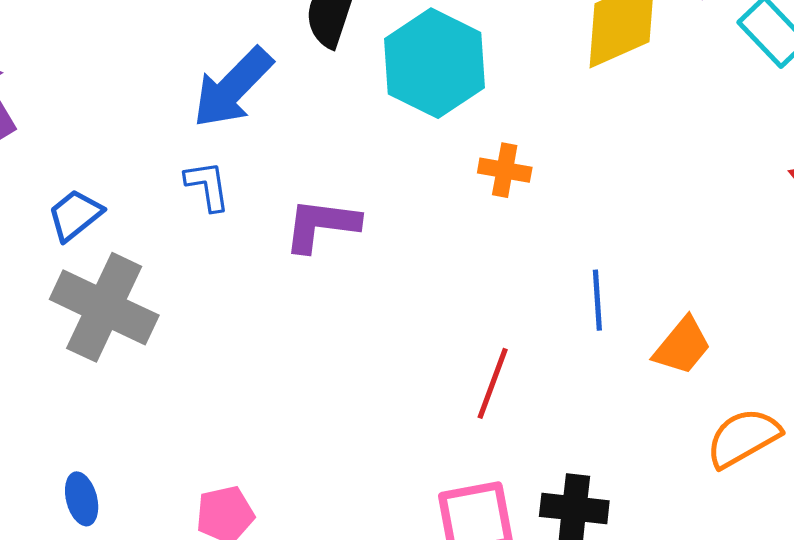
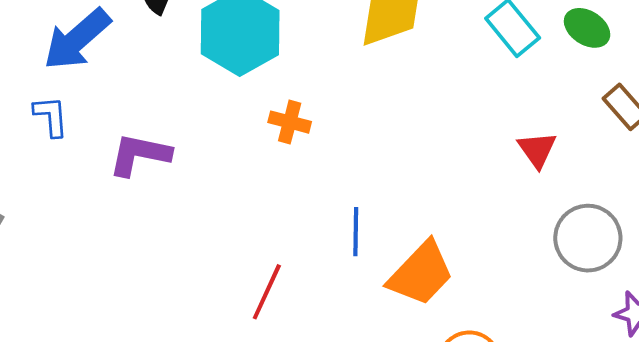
orange trapezoid: (682, 346) -> (421, 274), size x1.4

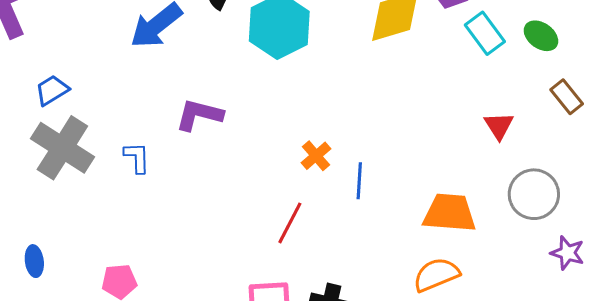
blue L-shape: (51, 116) -> (137, 158), moved
orange cross: (290, 122) -> (316, 156), moved, turned 32
orange trapezoid: (421, 274) -> (450, 213), moved, turned -132

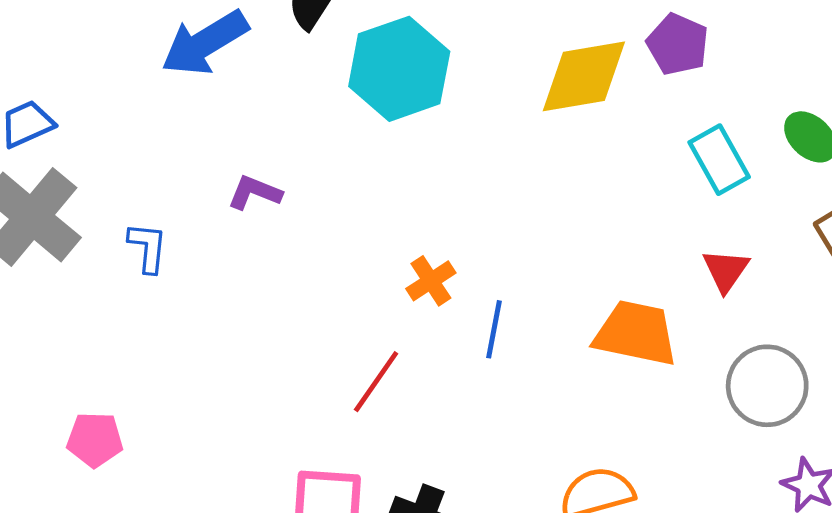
cyan rectangle: (485, 33) -> (719, 160), moved
purple L-shape: (199, 115) -> (255, 193), size x0.7
orange trapezoid: (450, 213) -> (636, 333), moved

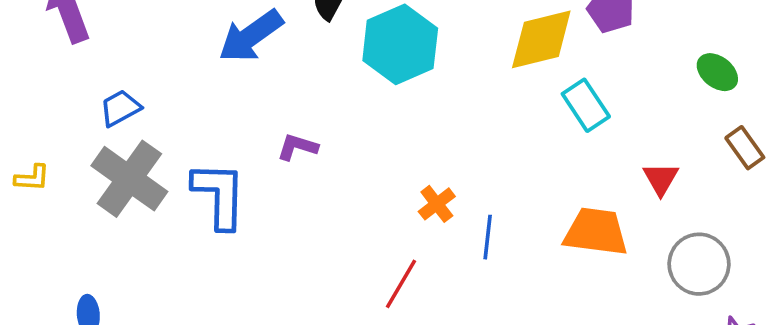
cyan rectangle: (719, 160) -> (586, 105), moved
blue L-shape: (148, 247) -> (219, 195), size x1.8

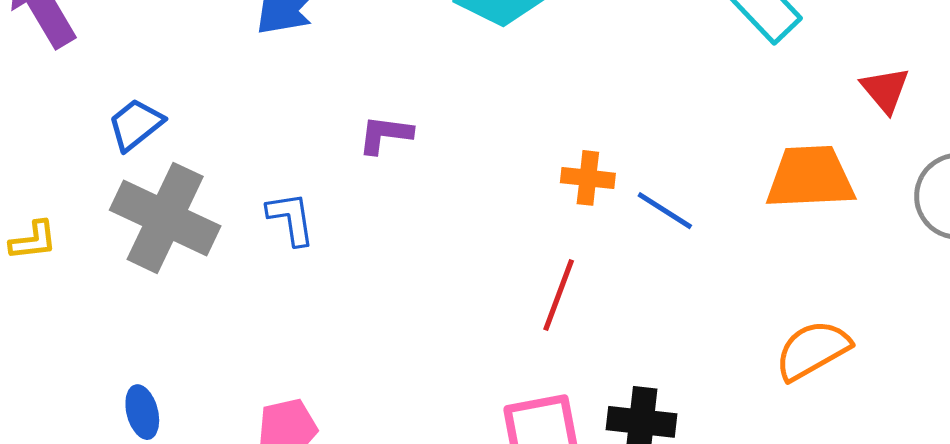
blue L-shape: (219, 195) -> (291, 219), size x0.6
orange cross: (437, 204) -> (588, 178), turned -36
blue line: (488, 237) -> (665, 211), turned -54

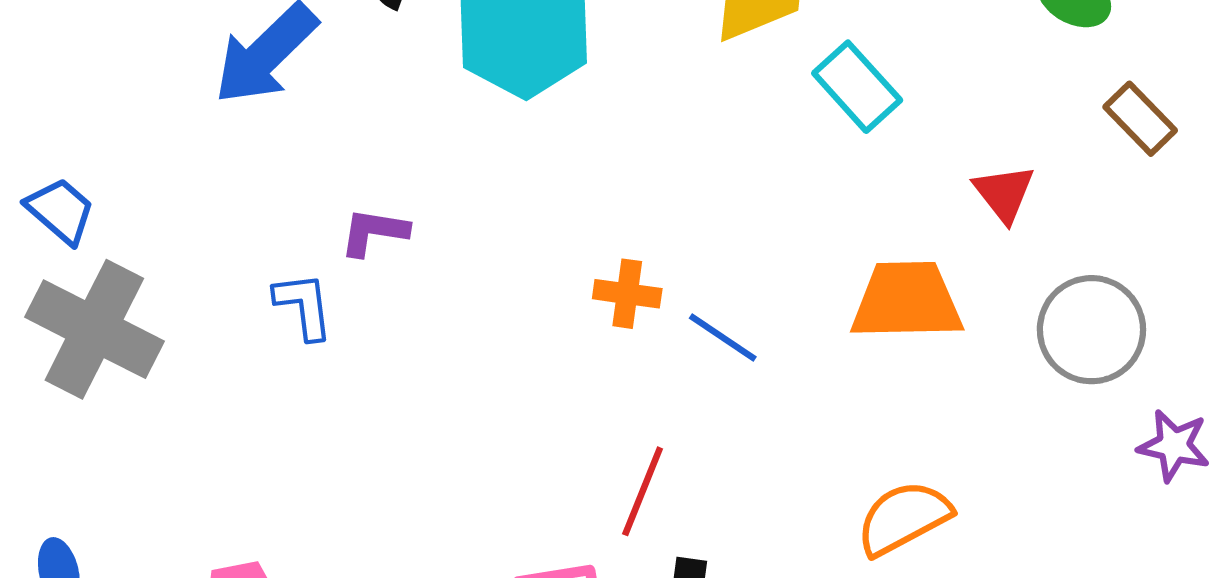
blue trapezoid: (136, 125) -> (61, 211), turned 78
blue L-shape: (291, 219) -> (304, 306), moved
red line: (559, 295) -> (643, 491), moved

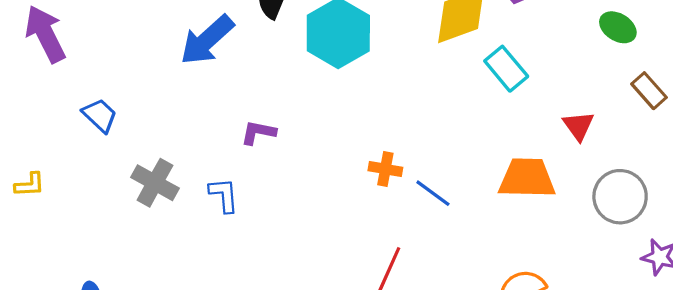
blue L-shape: (304, 306) -> (224, 195), moved
gray cross: (94, 329) -> (155, 183), moved, size x0.7

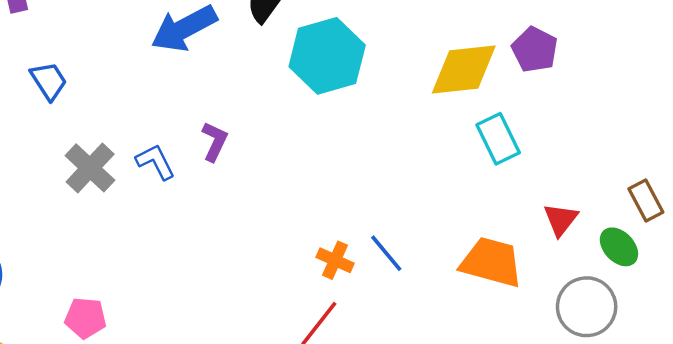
green ellipse: (618, 27) -> (619, 247), moved
purple L-shape: (258, 133) -> (215, 141), turned 90
orange cross: (385, 169) -> (335, 260), moved
blue L-shape: (224, 195) -> (155, 162), moved, turned -36

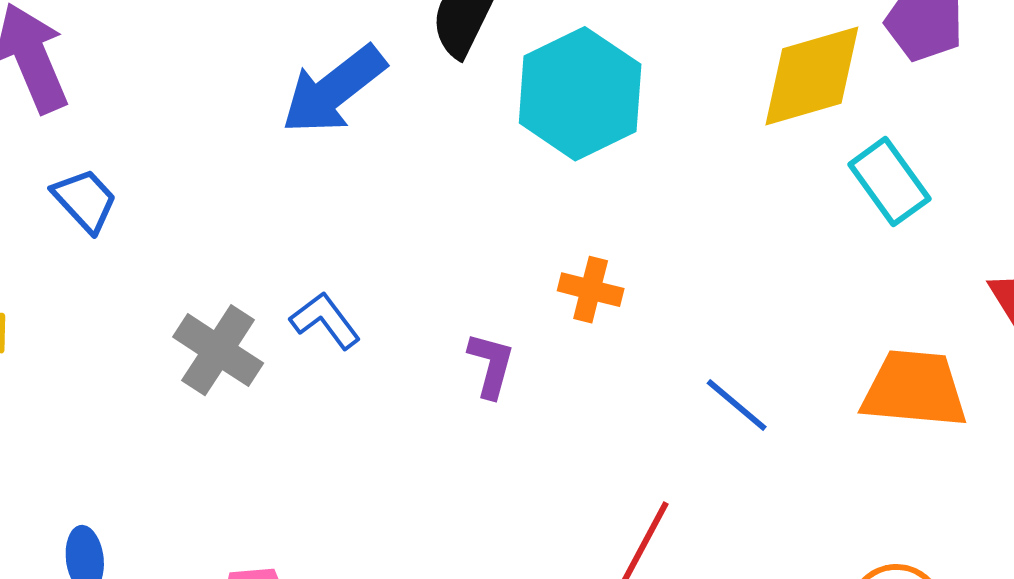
blue trapezoid: (49, 81) -> (85, 200), moved
purple L-shape: (215, 141) -> (491, 365), moved
orange cross: (335, 260) -> (591, 290), moved

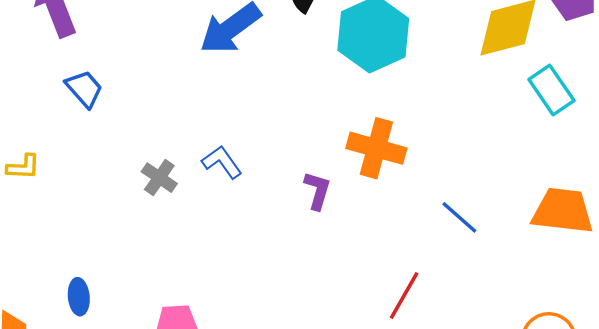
orange cross: (591, 290) -> (376, 148), size x1.6
gray cross: (218, 350) -> (159, 178), size x0.7

